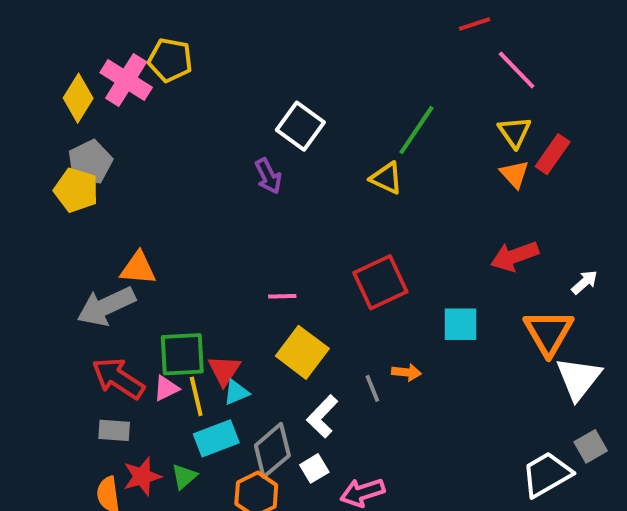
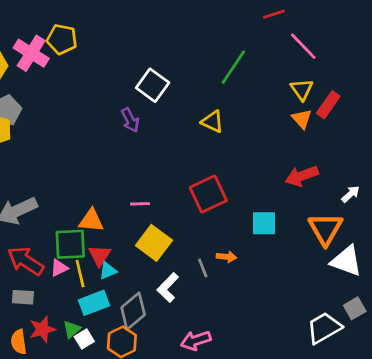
green line: (416, 130) -> (233, 67), moved
orange triangle: (138, 268) -> (91, 221), moved
white triangle: (579, 378) -> (346, 261), turned -48
white square: (314, 468) -> (84, 339), moved

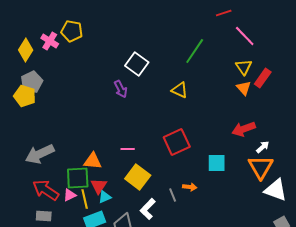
pink cross: (31, 53) -> (50, 41), size x0.7
white arrow: (351, 194) -> (263, 147), moved

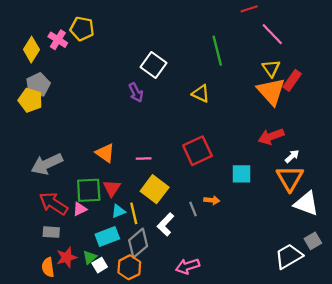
green line: (195, 51) -> (217, 51), turned -48
orange triangle: (244, 88) -> (271, 91), size x1.8
orange triangle: (93, 161) -> (105, 153), moved, turned 30
red triangle: (99, 186) -> (112, 188), moved
yellow line: (85, 199) -> (134, 213), moved

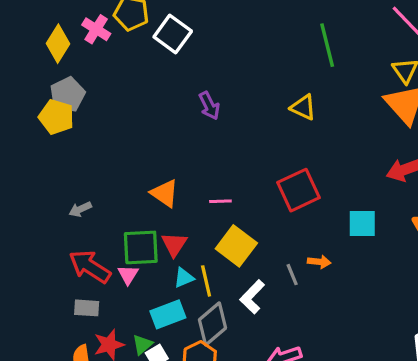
white square: (153, 65) -> (173, 34), moved
gray arrow: (47, 164) -> (80, 209), size x0.5
pink triangle: (80, 209) -> (128, 275), turned -32

